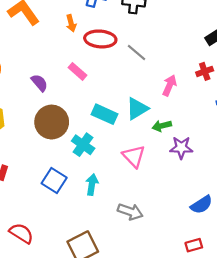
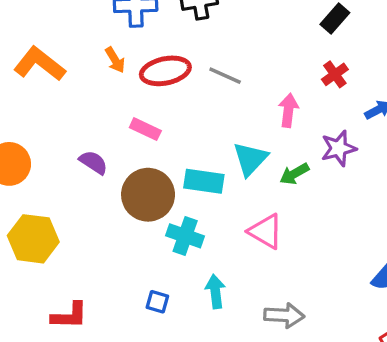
brown circle: (52, 122) -> (148, 195), moved
purple star: (181, 148) -> (339, 148), moved
blue square: (54, 181) -> (157, 302), size x0.6

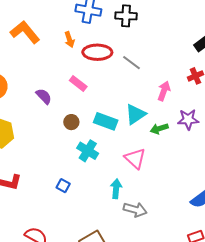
brown circle: (148, 195) -> (71, 122), size x0.5
cyan arrow: (215, 291) -> (116, 189), moved

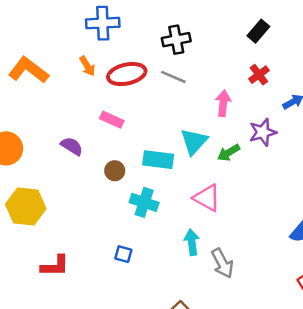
black cross: (126, 16) -> (176, 40), moved
gray arrow: (135, 210) -> (222, 263), turned 60

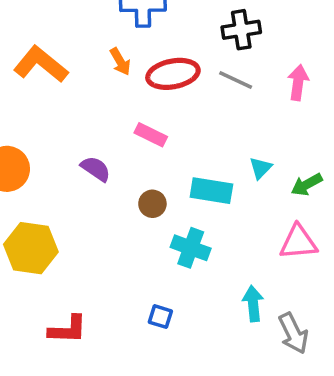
pink arrow: (223, 103) -> (298, 82), moved
cyan triangle: (194, 142) -> (261, 168), size x0.6
pink triangle: (207, 198) -> (298, 242), moved, turned -36

